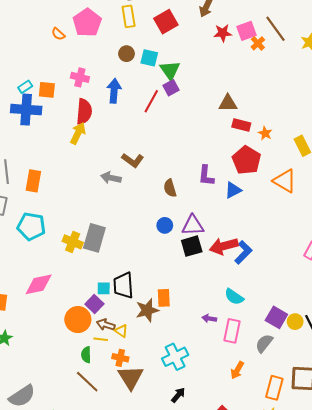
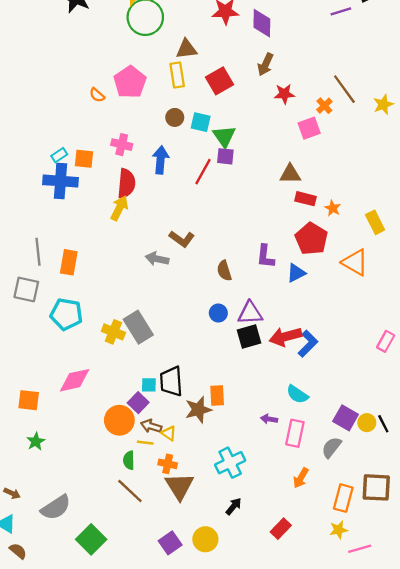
pink square: (246, 31) -> (309, 128), moved
purple square: (171, 88) -> (225, 156), turned 35
gray rectangle: (94, 238) -> (138, 327), turned -48

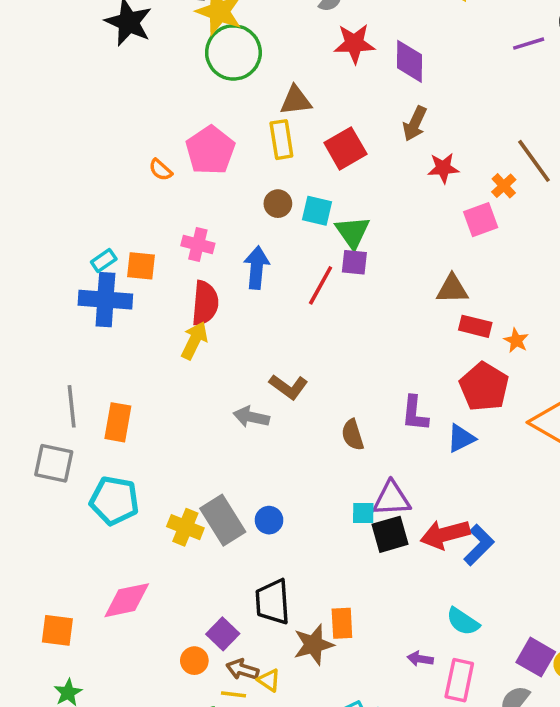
blue circle: (218, 313) -> (269, 520), moved
cyan square: (149, 385) -> (363, 513), moved
orange circle: (119, 420) -> (194, 661), size x0.6

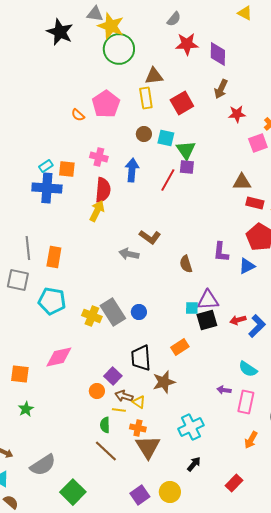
red arrow: (445, 534) -> (238, 320), size x0.6
orange rectangle: (342, 623) -> (180, 347), moved, turned 60

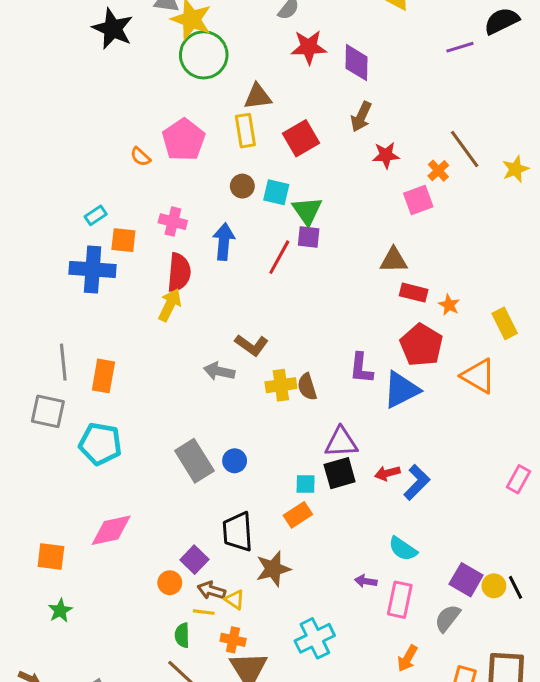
cyan rectangle: (46, 166) -> (96, 215), moved
blue triangle: (247, 266) -> (401, 390), size x1.5
cyan square: (192, 308) -> (306, 484), moved
yellow cross: (92, 316) -> (281, 385), moved, turned -30

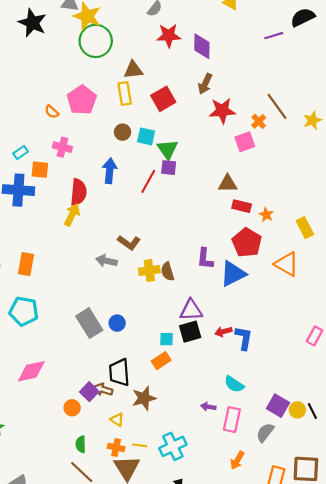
red star: (386, 155) -> (222, 111), size x1.4
pink cross: (173, 222) -> (62, 147), moved
blue L-shape: (417, 482) -> (244, 338), turned -35
brown arrow: (211, 590) -> (103, 390), moved
yellow line: (204, 612) -> (140, 445), moved

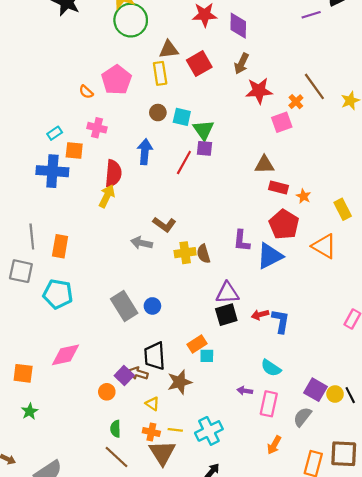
red square: (163, 99) -> (199, 64), moved
cyan square: (166, 339) -> (207, 356), moved

